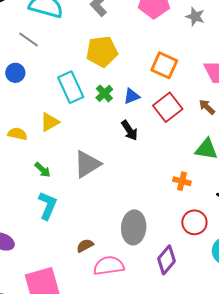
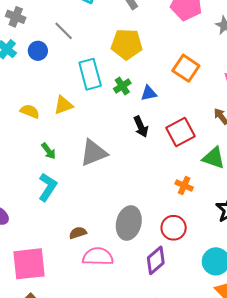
gray line: (29, 40) -> (64, 31), moved
red square: (168, 107) -> (181, 132), moved
red circle: (194, 222) -> (174, 228), moved

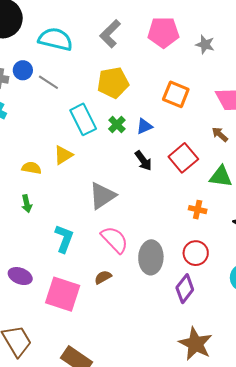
blue circle: (38, 51) -> (23, 70), moved
green arrow: (49, 151) -> (27, 204), moved, turned 36
pink semicircle: (98, 257) -> (115, 240), moved, turned 56
pink square: (29, 264) -> (63, 294), moved, turned 36

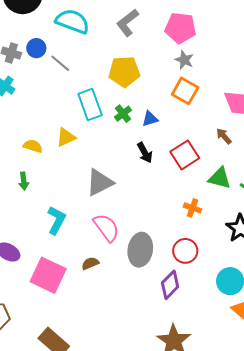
gray star: (205, 45) -> (184, 60), moved

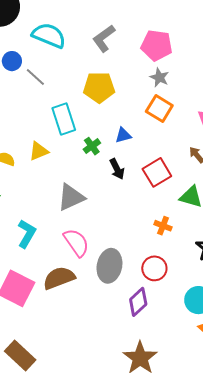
green cross: (123, 114) -> (92, 146), moved
brown semicircle: (90, 263) -> (59, 278), size x1.8

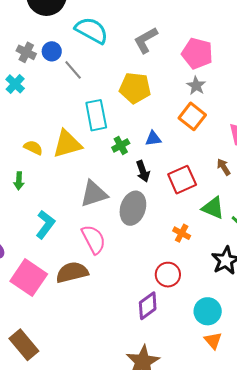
yellow triangle: (39, 151) -> (67, 144), size x1.5
gray ellipse: (109, 266) -> (133, 208), moved

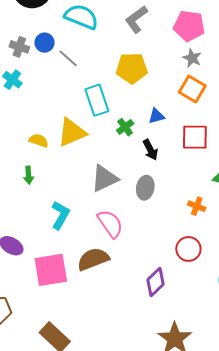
red square: (182, 180) -> (195, 137), moved, turned 32
gray ellipse: (133, 208) -> (145, 188), size x0.7
pink square: (29, 278) -> (51, 270), turned -36
purple diamond: (148, 306) -> (155, 282), moved

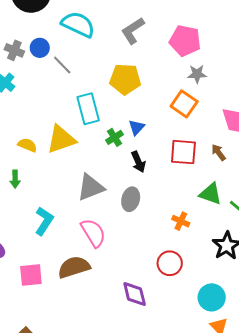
gray star: (192, 58) -> (197, 74), moved, turned -30
blue triangle: (156, 116) -> (137, 127), moved, turned -36
pink square: (51, 270) -> (31, 275), size x0.7
purple diamond: (155, 282) -> (135, 294), turned -64

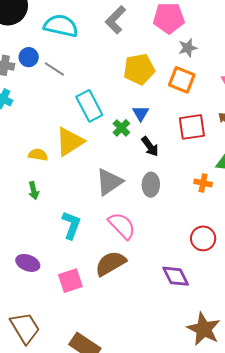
yellow pentagon: (125, 79) -> (139, 69), moved
orange cross: (181, 221) -> (203, 183), moved

